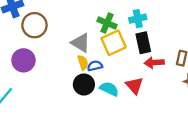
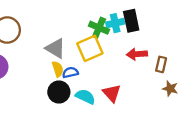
green cross: (107, 23) -> (99, 28), moved
black rectangle: (143, 43) -> (131, 21), moved
red arrow: (154, 63) -> (137, 54), moved

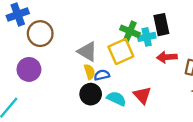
cyan cross: (115, 23) -> (147, 37), moved

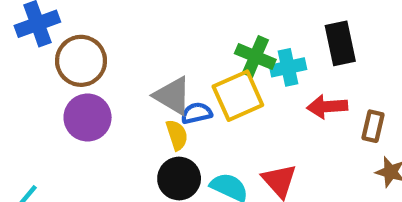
black rectangle: (161, 25) -> (340, 43), moved
purple circle: (29, 69) -> (88, 117), moved
blue semicircle: (102, 75) -> (196, 113), moved

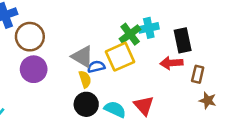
black rectangle: (340, 43) -> (183, 40), moved
green cross: (255, 56) -> (130, 34), turned 30
cyan cross: (288, 67) -> (149, 28), moved

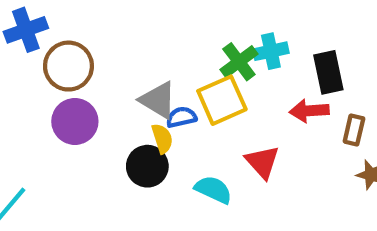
black circle: (86, 104) -> (147, 166), moved
red triangle: (144, 106) -> (262, 162), moved

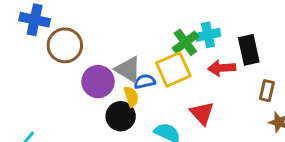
blue cross: (26, 30) -> (35, 20), turned 32
red arrow: (309, 111) -> (222, 68), moved
purple circle: (75, 121) -> (98, 82), moved

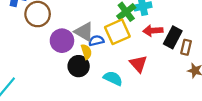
black rectangle: (249, 50) -> (173, 37), moved, turned 40

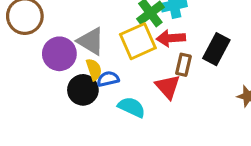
red arrow: (153, 31) -> (171, 38), moved
blue semicircle: (96, 41) -> (108, 79), moved
brown rectangle: (186, 47) -> (183, 65), moved

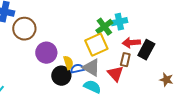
red arrow: (171, 38) -> (131, 43), moved
gray triangle: (91, 41) -> (91, 68), moved

